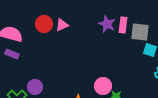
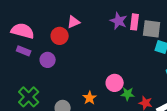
red circle: (44, 24) -> (60, 36), moved
purple circle: (35, 87) -> (48, 60), moved

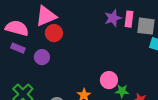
purple star: (119, 21) -> (113, 18), turned 30
pink triangle: (74, 22) -> (46, 16), moved, size x1.6

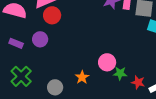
purple rectangle: (18, 48) -> (16, 43), moved

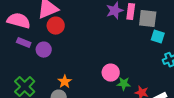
purple rectangle: (16, 43) -> (24, 43), moved
orange star: (82, 77) -> (65, 82), moved

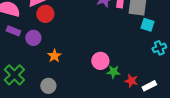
orange star: (65, 82) -> (54, 56), moved

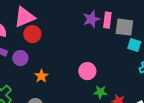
pink circle: (100, 61) -> (87, 71), moved

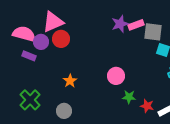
pink rectangle: (107, 20) -> (136, 25), turned 63
purple circle: (20, 58) -> (41, 42), moved

